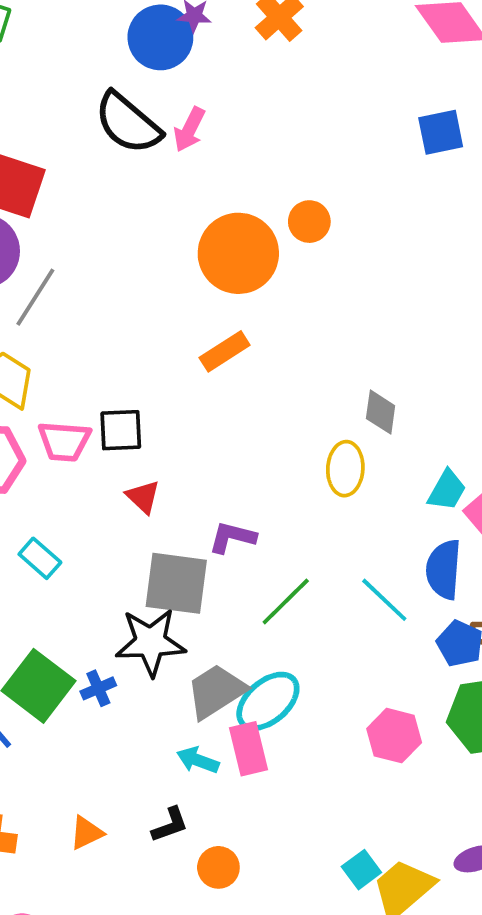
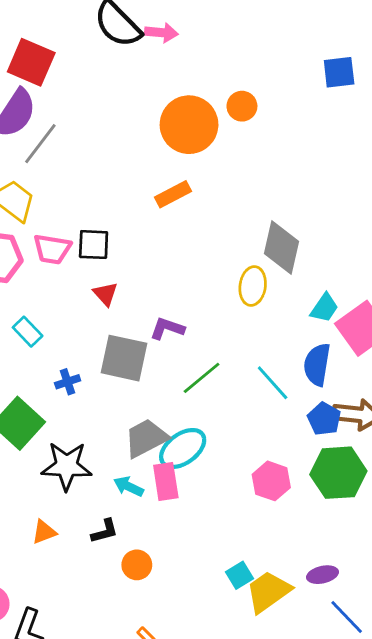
pink arrow: (189, 129) -> (161, 33), turned -116
blue square: (441, 132) -> (339, 72), moved
gray diamond: (381, 412) -> (281, 248), size x1.6
black star: (151, 642) -> (67, 466), moved
blue cross: (98, 688) -> (68, 382), moved

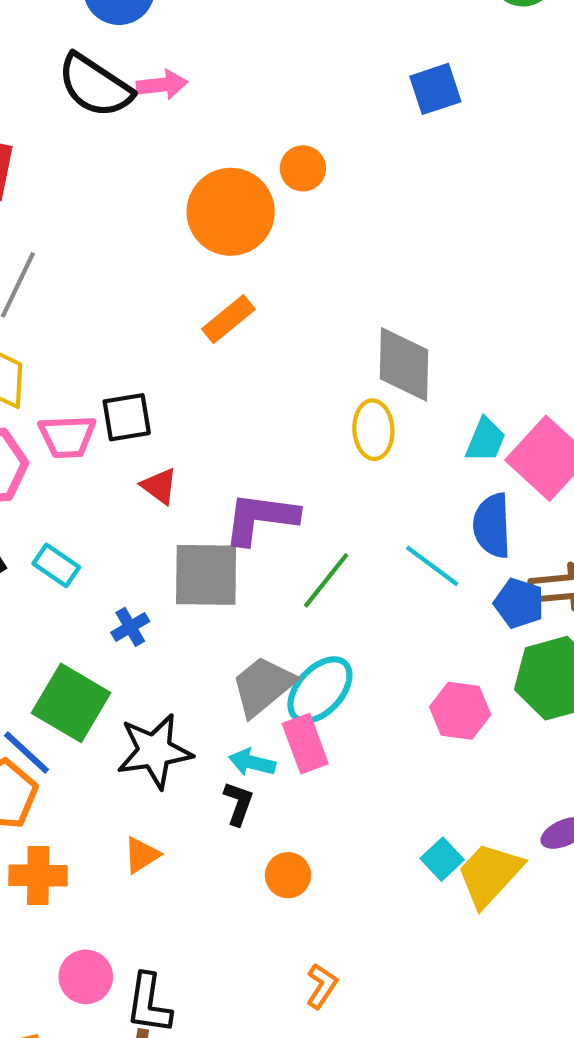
purple L-shape: (167, 328) -> (260, 518), size x1.5
black L-shape: (105, 531) -> (238, 803), moved, turned -44

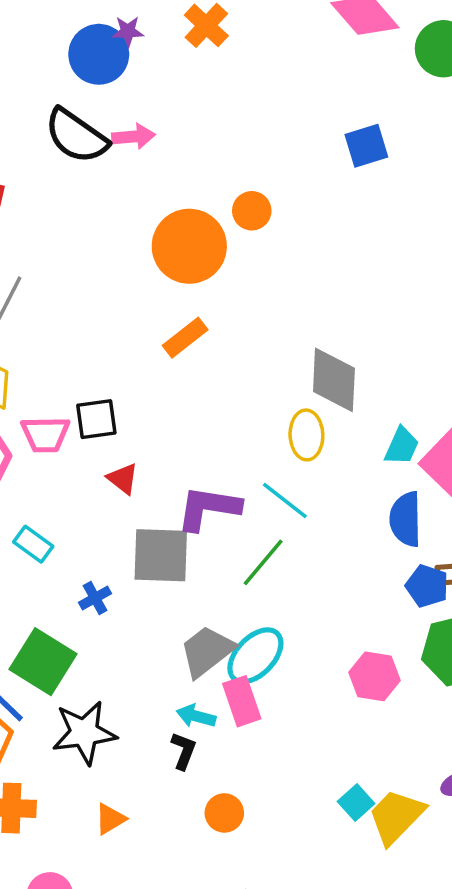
cyan line: (432, 566) -> (285, 500), moved
black star: (155, 751) -> (84, 733), moved
orange triangle: (142, 855) -> (110, 819), moved

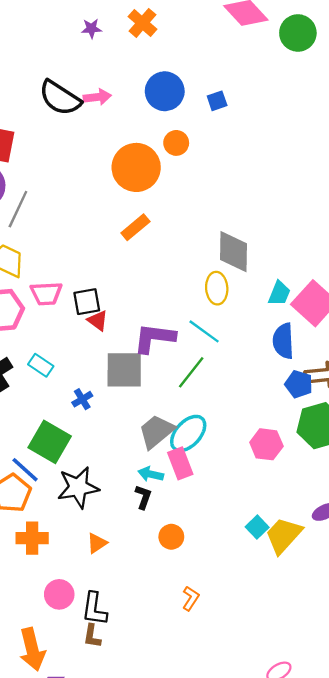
blue circle: (99, 54) -> (165, 91), moved
blue square: (366, 146) -> (217, 101), moved, size x0.7
black square: (96, 419) -> (87, 302), moved

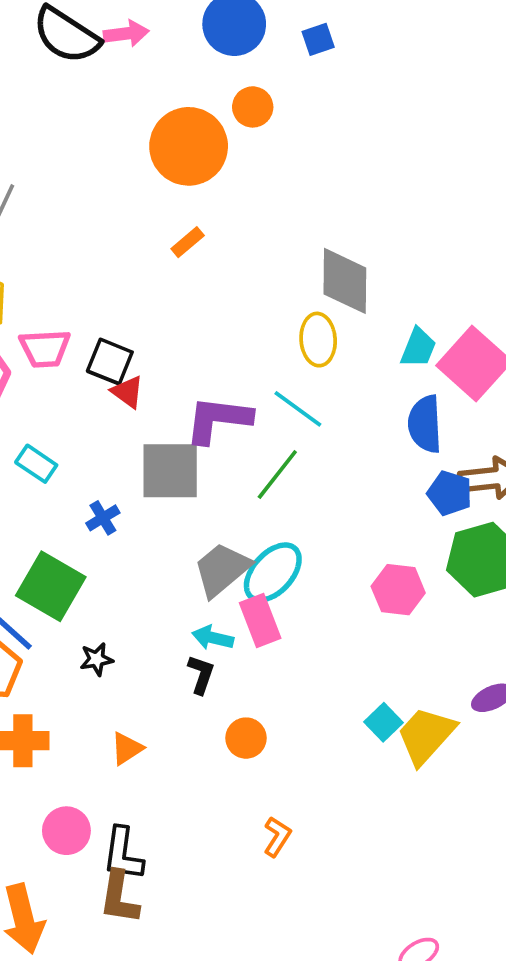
orange rectangle: (135, 227) -> (188, 242), size x0.7
black square: (87, 302) -> (110, 362), turned 32
black star: (78, 487) -> (96, 659), size x0.5
brown L-shape: (92, 636) -> (119, 897), size x1.4

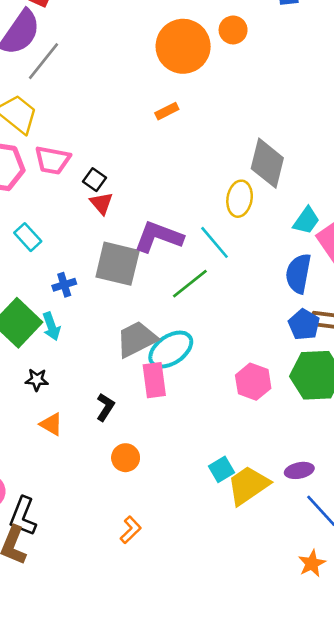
black square: (110, 362) -> (94, 180), size x0.7
cyan arrow: (213, 638) -> (51, 326), moved, turned -136
orange triangle: (127, 748) -> (51, 424), moved, turned 50

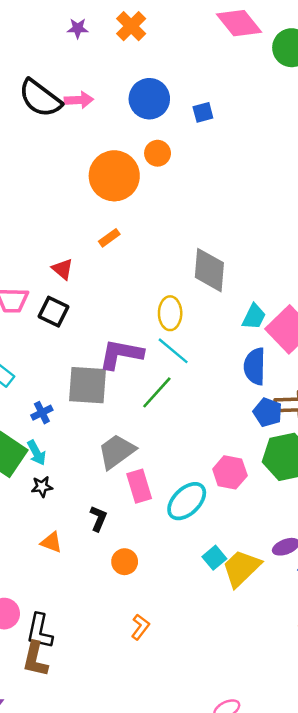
black square: (94, 180) -> (53, 312), size x1.4
yellow ellipse: (240, 199) -> (170, 313), moved
red triangle: (102, 203) -> (62, 269), moved
cyan ellipse: (171, 350) -> (187, 501), moved
black star: (37, 380) -> (42, 487), moved

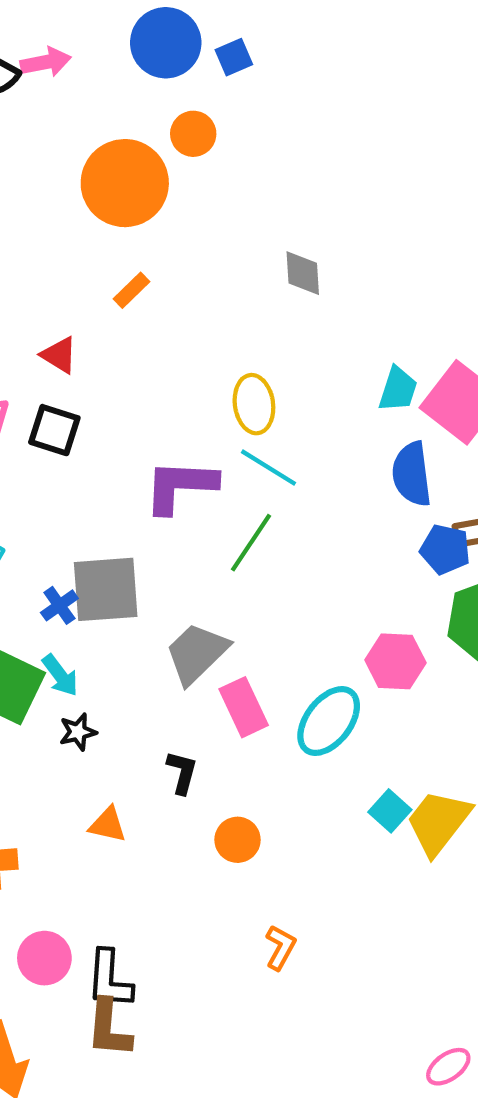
blue square: (203, 112) -> (234, 57), moved
gray diamond: (209, 270) -> (303, 273), moved, size x0.6
gray square: (88, 385) -> (106, 589), moved

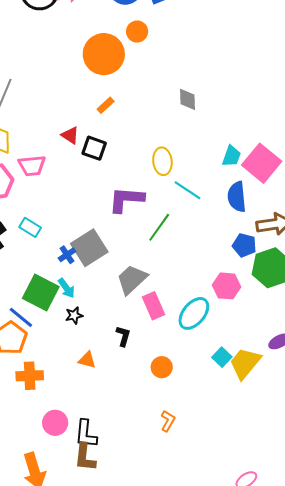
black square: (54, 430) -> (94, 148), moved
cyan line: (268, 468) -> (188, 190), moved
blue pentagon: (445, 549) -> (244, 245), moved
gray square: (106, 589) -> (89, 248), turned -30
orange circle: (238, 840) -> (162, 367), moved

